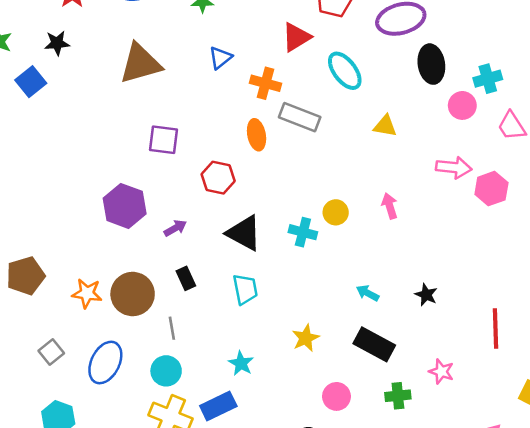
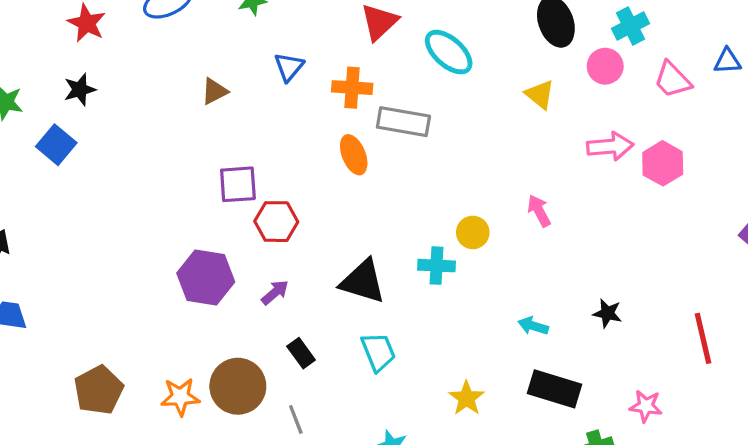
brown triangle: (140, 64) -> (215, 91), moved, size x0.5
yellow triangle: (385, 126) -> (540, 95), moved, turned 40
red hexagon: (218, 178) -> (276, 222), moved

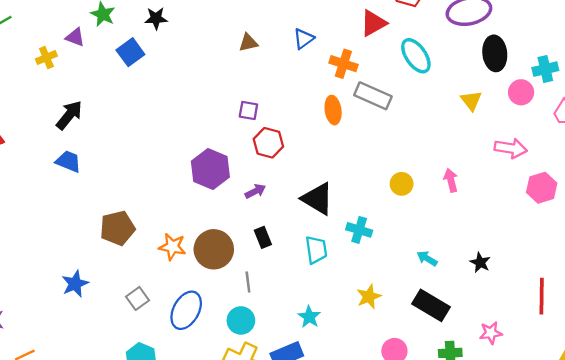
pink hexagon: (663, 163) -> (542, 188), moved
purple square: (238, 184) -> (248, 111), size x0.7
cyan cross: (437, 266) -> (359, 230), moved
pink star: (646, 406) -> (491, 333), turned -30

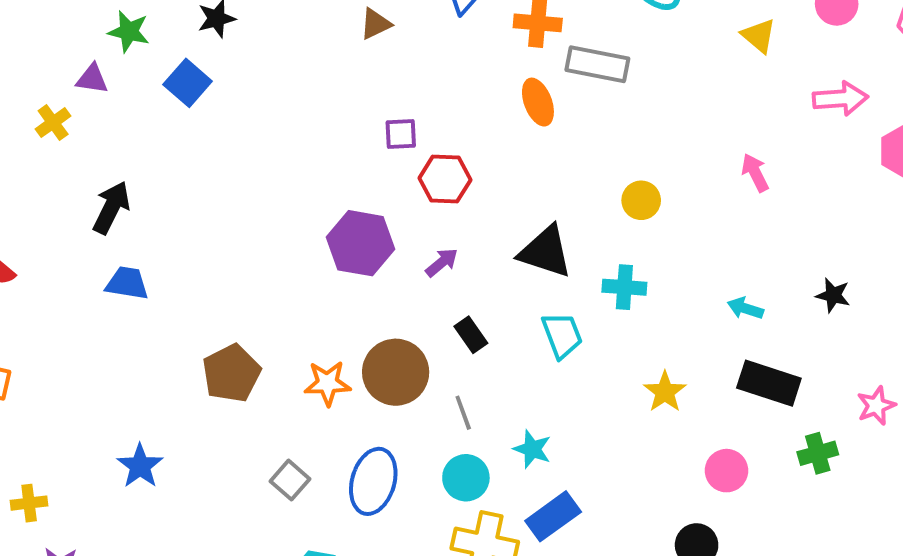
yellow circle: (402, 184) -> (641, 200), moved
blue star: (75, 284) -> (140, 466), moved
cyan star: (309, 317) -> (532, 449), moved

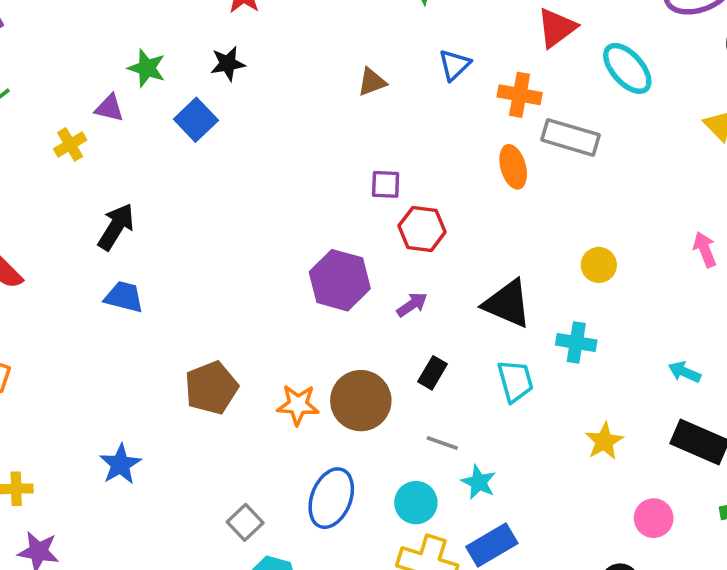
black rectangle: (471, 335) -> (433, 373), turned 60
gray line: (463, 413) -> (442, 443), moved, turned -56
gray square: (290, 480) -> (245, 522), moved

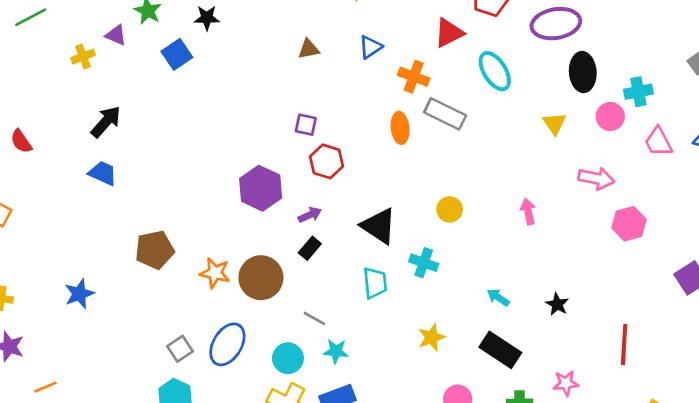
black rectangle: (433, 373) -> (310, 248), moved
cyan star: (479, 482) -> (336, 351), turned -30
gray square: (245, 522) -> (180, 349), moved

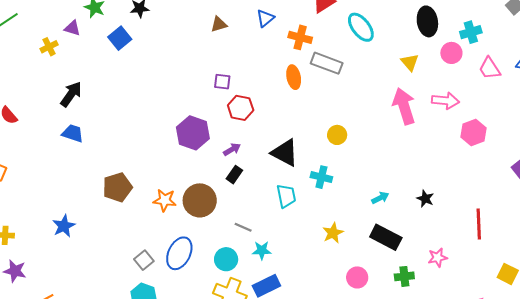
pink arrow: (528, 211) -> (404, 106), moved, size x1.8
cyan arrow: (498, 297) -> (380, 198), turned 126

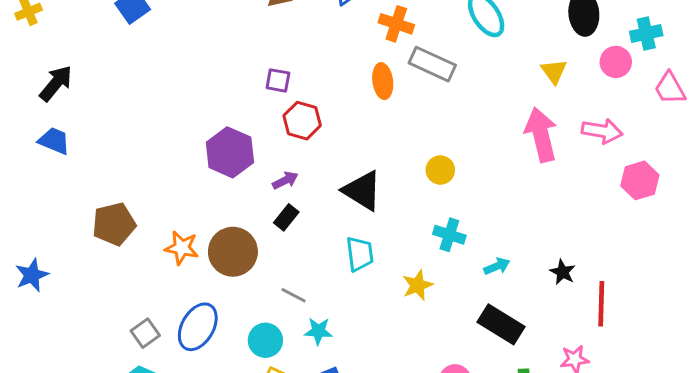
cyan cross: (321, 177) -> (449, 235), moved
red line: (479, 224) -> (601, 304), moved
yellow star: (333, 233) -> (418, 285), moved

